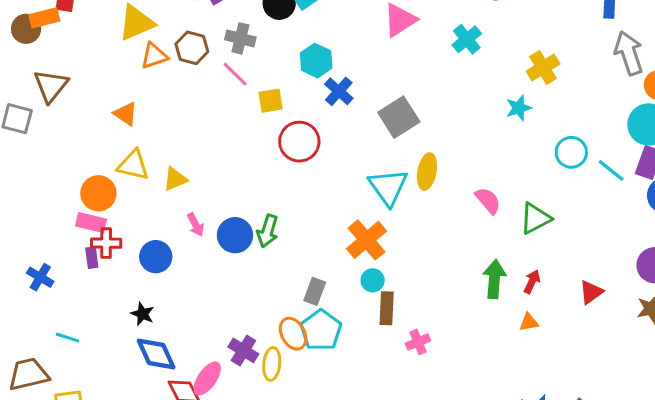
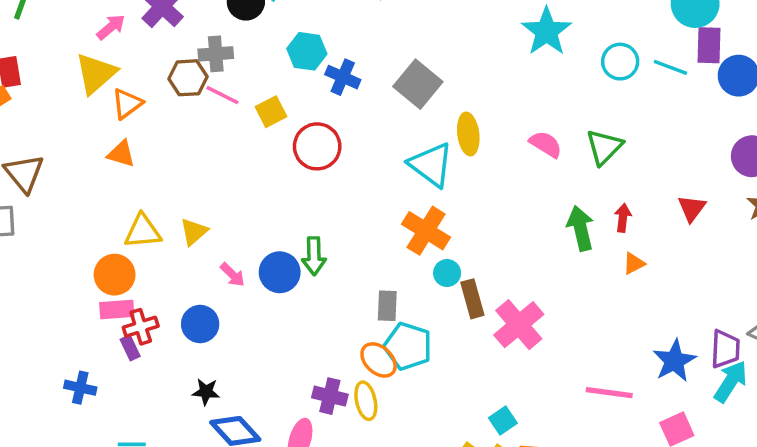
brown hexagon: (192, 48) -> (188, 78), moved
cyan star: (519, 108) -> (547, 31), size x1.6
orange triangle: (126, 114) -> (121, 154), moved
pink cross: (418, 342) -> (519, 325), size x1.8

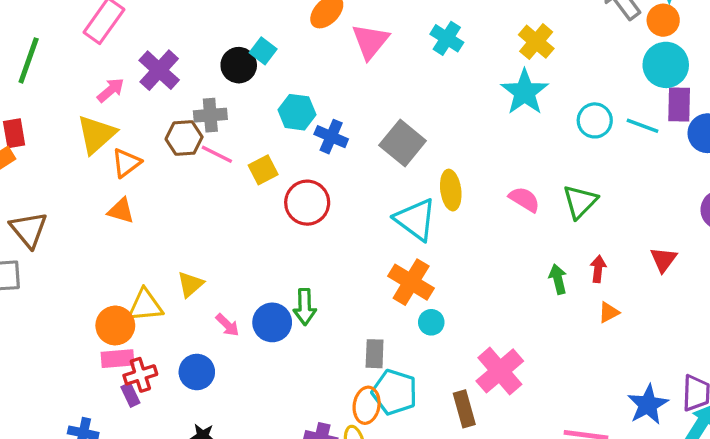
green arrow: (581, 228) -> (558, 279), size x0.7
yellow triangle: (143, 231) -> (145, 305), moved
brown rectangle: (472, 299) -> (464, 409), moved
orange ellipse: (379, 360) -> (367, 405), turned 56

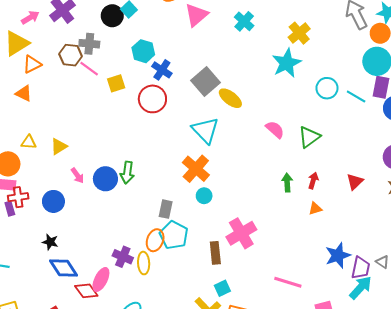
yellow ellipse: (451, 190) -> (230, 98), moved, turned -55
red circle: (307, 203) -> (152, 99), moved
yellow triangle: (145, 305) -> (29, 142), moved, size x0.7
blue star: (648, 405) -> (338, 255), moved

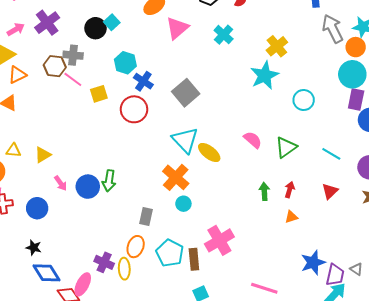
cyan line: (356, 97) -> (331, 154), moved
yellow ellipse: (230, 98) -> (209, 152), moved
cyan pentagon: (174, 235) -> (170, 253), moved

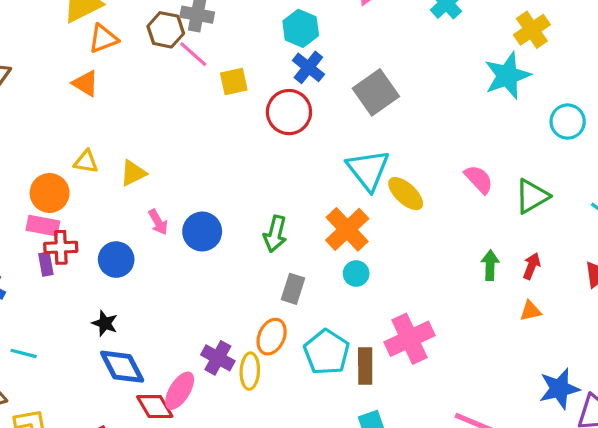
cyan hexagon: (125, 63) -> (301, 28), moved
green arrow: (109, 181) -> (275, 234), moved

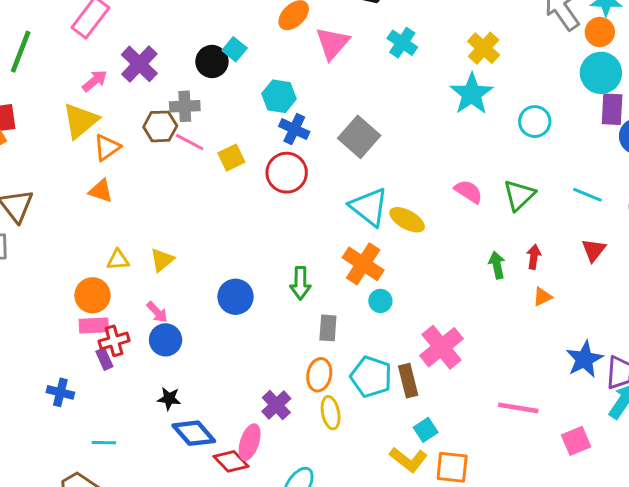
pink arrow: (158, 222) -> (157, 312), moved
purple cross: (218, 358) -> (276, 405), turned 32
yellow ellipse: (250, 371) -> (331, 413), moved

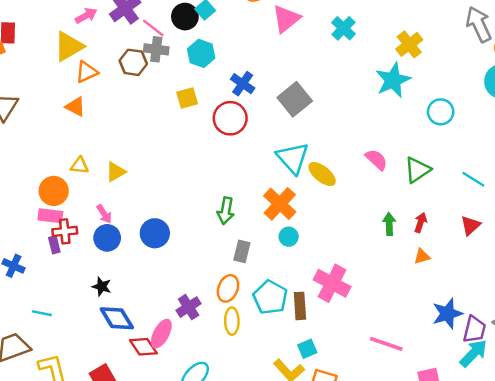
cyan hexagon: (279, 96) -> (201, 53), moved
pink line: (190, 142) -> (153, 28), moved
blue circle: (235, 297) -> (155, 233), moved
pink cross: (441, 347) -> (332, 283), turned -33

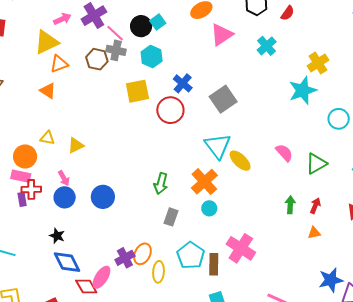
yellow square: (187, 98) -> (137, 91), size x1.4
orange ellipse: (228, 288) -> (142, 254), moved

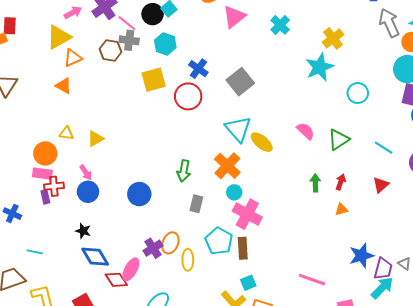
blue circle: (103, 197) -> (139, 194), moved
pink cross: (241, 248) -> (247, 214), moved

